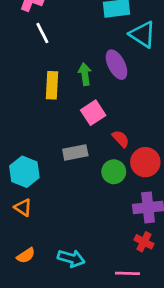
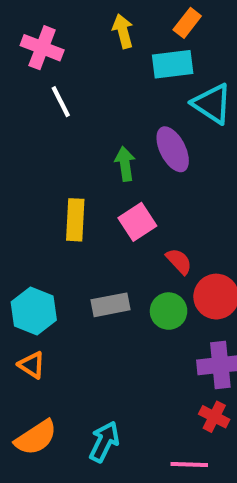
yellow rectangle: (52, 85) -> (75, 220), moved
gray rectangle: (75, 153) -> (110, 305), moved
orange semicircle: (26, 256) -> (36, 438), size x1.5
cyan arrow: (71, 258) -> (104, 442), turned -80

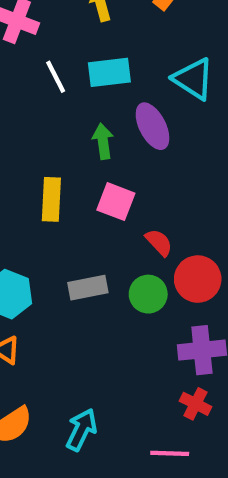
cyan rectangle: (173, 64) -> (109, 72), moved
white line: (61, 102) -> (56, 77), moved
pink square: (137, 222) -> (116, 202), turned -36

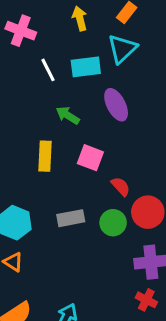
cyan triangle: (193, 79) -> (122, 49), moved, turned 44
green arrow: (103, 141) -> (68, 115), moved, turned -50

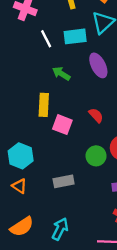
pink square: (90, 158) -> (62, 125), moved
red semicircle: (121, 186) -> (96, 115), moved
gray rectangle: (71, 218) -> (64, 181), moved

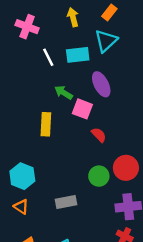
pink square: (62, 125) -> (82, 109), moved

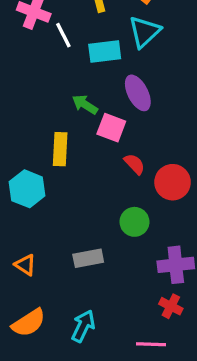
white line: (48, 57) -> (63, 35), moved
red circle: (126, 168) -> (173, 182), moved
cyan hexagon: (22, 176) -> (27, 189), moved

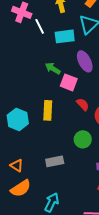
yellow rectangle: (60, 149) -> (48, 110), moved
orange semicircle: (29, 323) -> (21, 188), moved

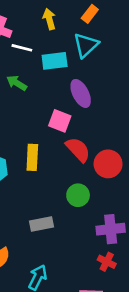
white line: (40, 26) -> (22, 48), turned -49
green arrow: (53, 68) -> (17, 83), moved
red semicircle: (83, 104) -> (78, 150), size x1.5

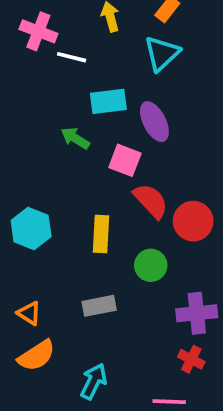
cyan rectangle: (55, 61) -> (108, 101), moved
green arrow: (17, 83) -> (75, 138), moved
yellow rectangle: (32, 157) -> (101, 234), moved

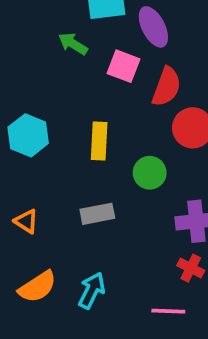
red semicircle: (151, 201) -> (166, 87), moved, turned 63
orange semicircle: (37, 356) -> (37, 287), moved

